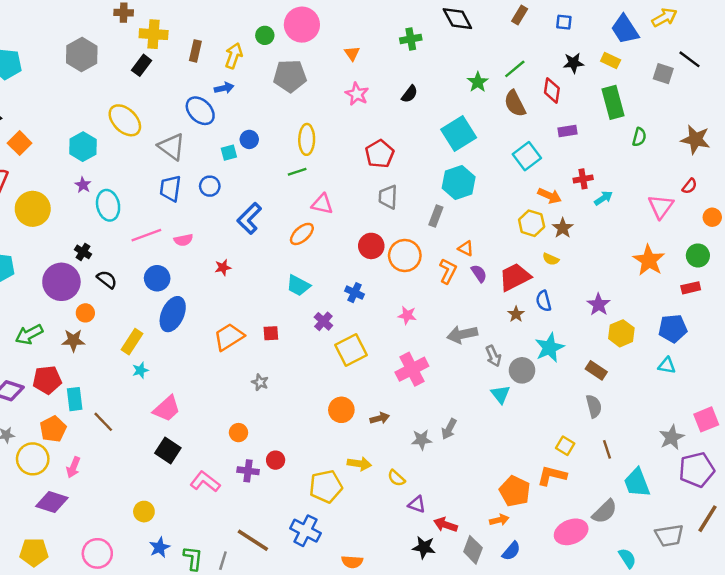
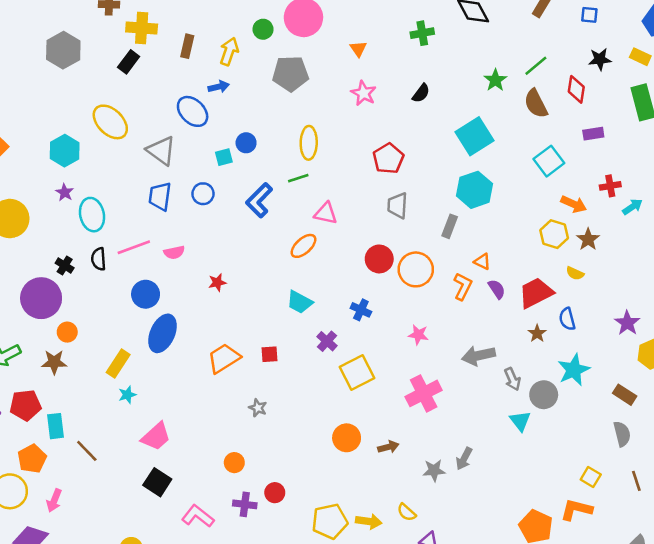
blue L-shape: (249, 218) -> (259, 200), moved
black semicircle: (107, 279) -> (99, 259), moved, turned -132
yellow arrow: (359, 464) -> (369, 521), moved

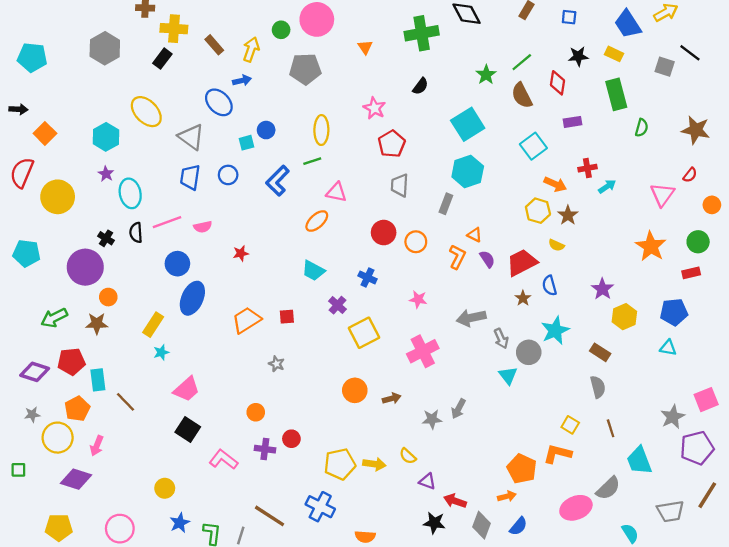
green cross: (422, 33) -> (422, 33), size x1.6
brown rectangle: (187, 46) -> (214, 45), turned -54
pink star: (364, 93) -> (374, 108), moved
orange circle: (416, 269) -> (416, 242), size x0.7

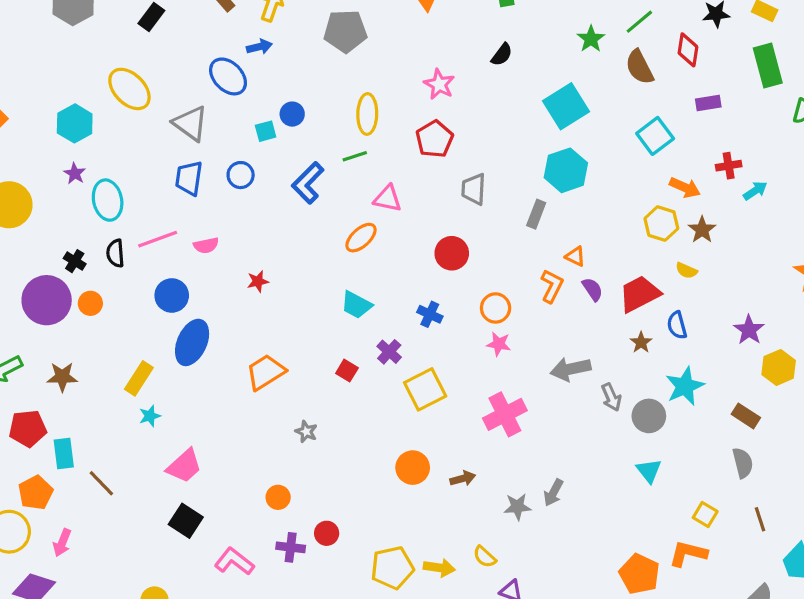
red pentagon: (392, 144) -> (435, 139), moved
orange circle: (416, 242) -> (496, 308), moved
orange circle: (108, 297) -> (90, 303), moved
red square: (287, 317) -> (347, 371), moved, turned 35
cyan triangle: (508, 375) -> (649, 471), moved

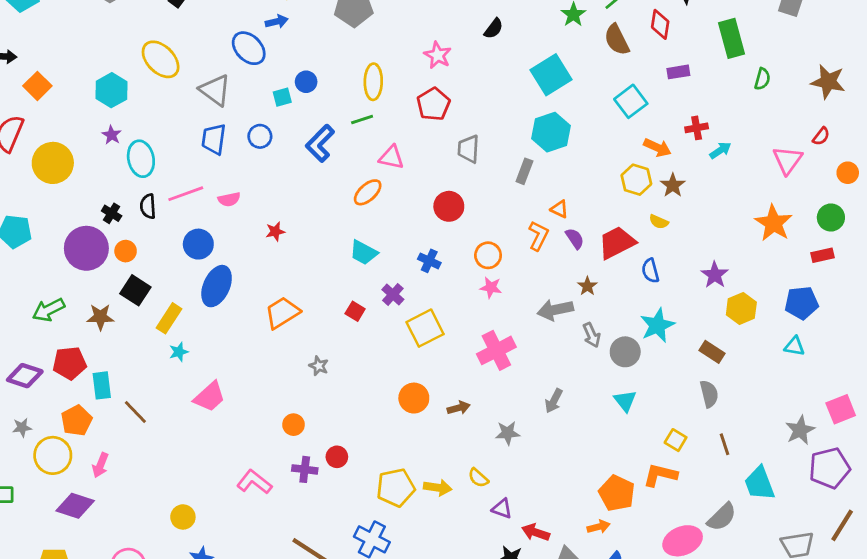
brown star: (641, 342) -> (587, 286), moved
gray arrow: (553, 493) -> (554, 401), moved
black square: (186, 521) -> (135, 290), moved

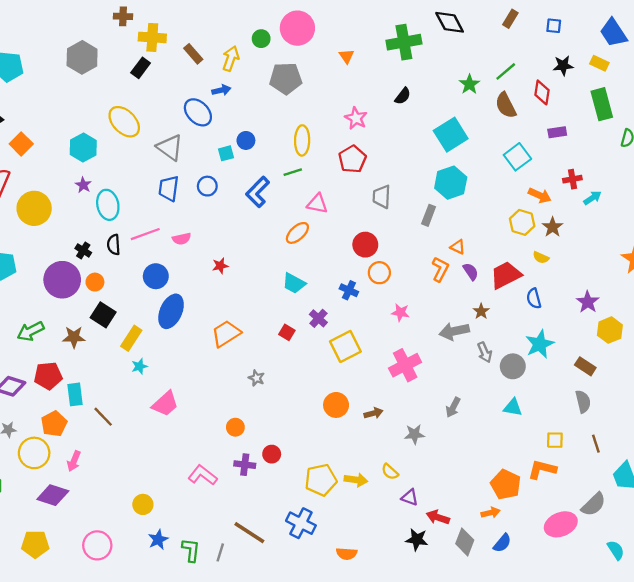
orange circle: (488, 255) -> (379, 273), moved
cyan triangle: (625, 401) -> (513, 407), turned -42
yellow square: (676, 440) -> (555, 440), turned -30

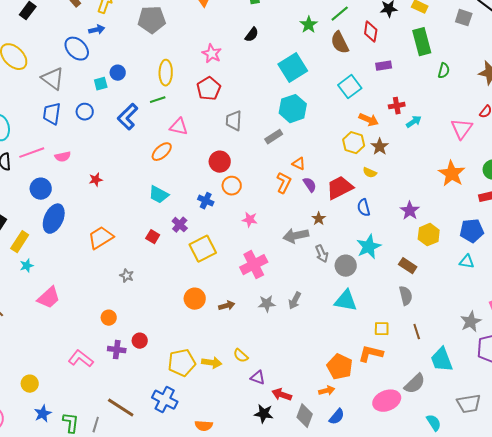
gray rectangle: (429, 215) -> (274, 137), turned 36
cyan triangle: (513, 407) -> (346, 301), size x1.4
gray star: (414, 434) -> (267, 304), moved

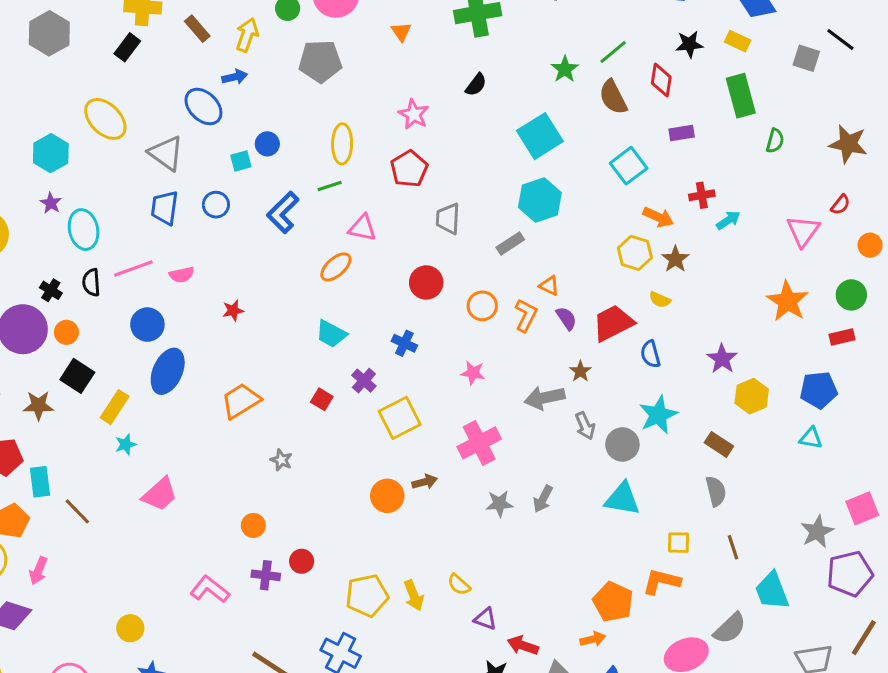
orange circle: (232, 186) -> (482, 306), moved
brown arrow: (227, 306) -> (425, 482), moved
yellow arrow: (212, 363) -> (414, 596), turned 60

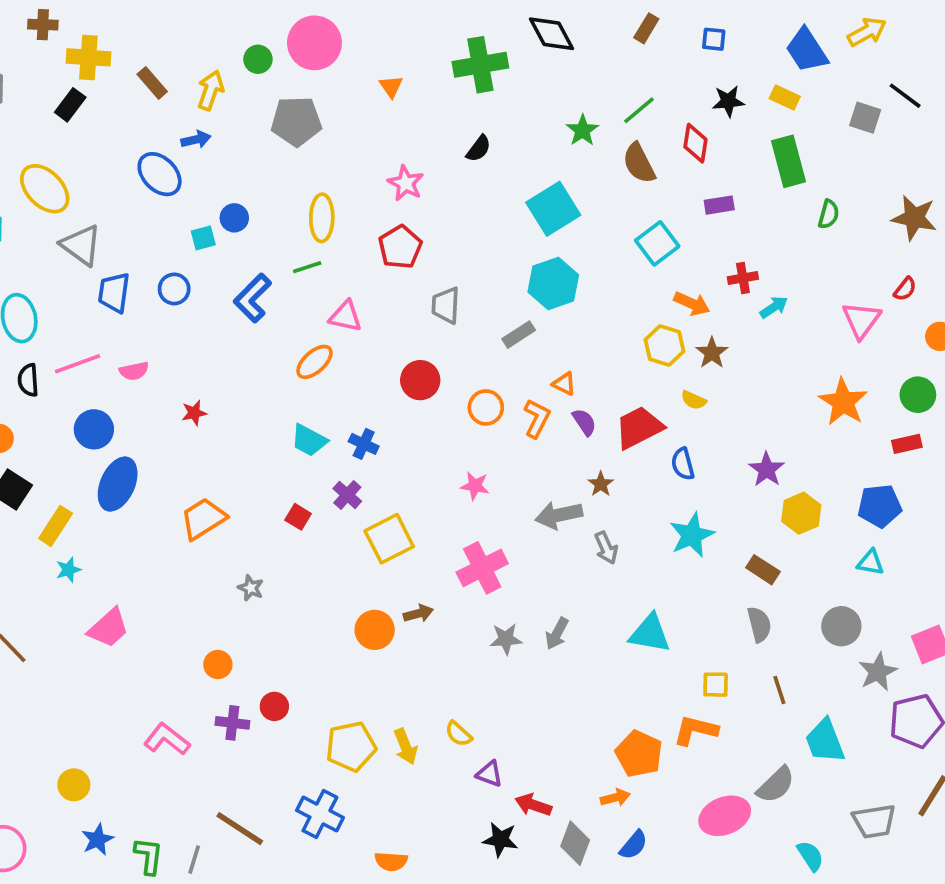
gray triangle: (166, 153) -> (81, 245), moved
blue cross: (404, 343) -> (364, 444), moved
gray circle: (622, 444) -> (841, 626), moved

